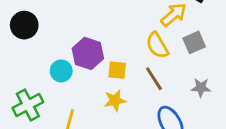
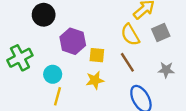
black circle: (24, 25) -> (44, 15), moved
cyan circle: (61, 71) -> (53, 74), moved
green cross: (28, 105) -> (20, 58), moved

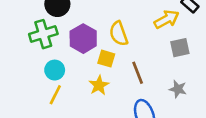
yellow semicircle: (130, 35) -> (119, 34), moved
green cross: (20, 58) -> (43, 34), moved
yellow star: (95, 80) -> (99, 85), turned -30

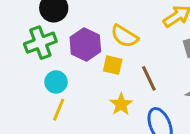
yellow semicircle: (119, 34) -> (125, 36), turned -35
yellow star: (99, 85) -> (121, 104), moved

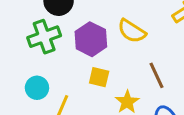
yellow square: (113, 65) -> (99, 77), moved
cyan circle: (56, 82) -> (37, 88), moved

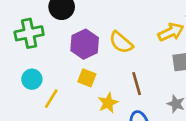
green cross: (44, 37) -> (29, 33), moved

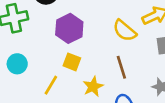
yellow semicircle: (121, 42) -> (125, 31), moved
yellow line: (51, 99) -> (51, 85), moved

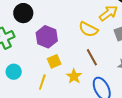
yellow square: (72, 62) -> (54, 61), turned -32

